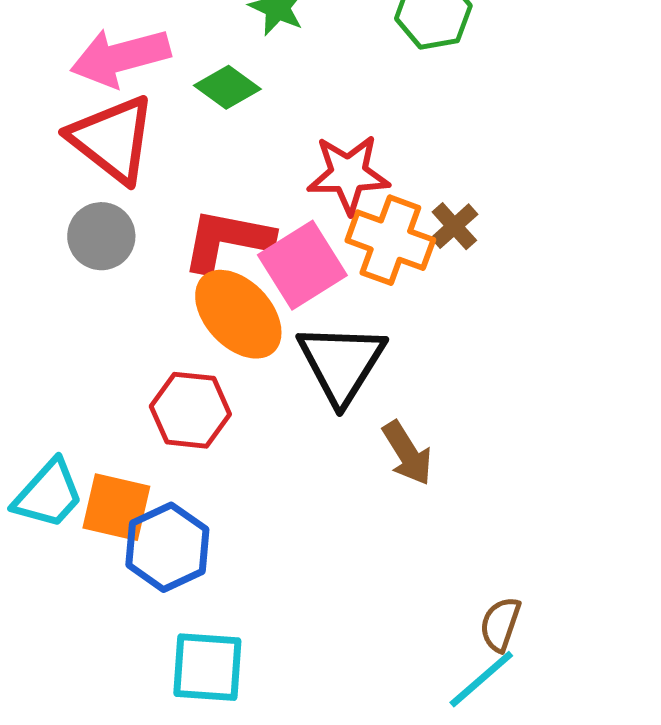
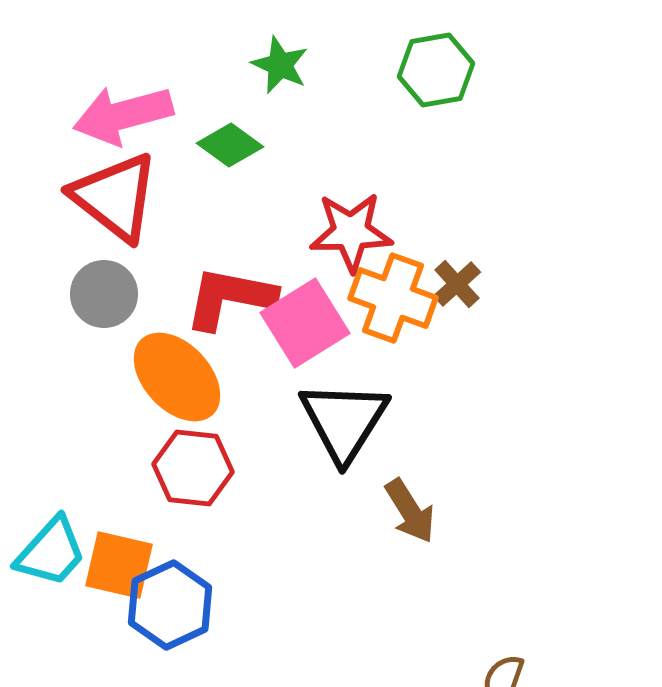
orange ellipse: (238, 314) -> (177, 377), moved

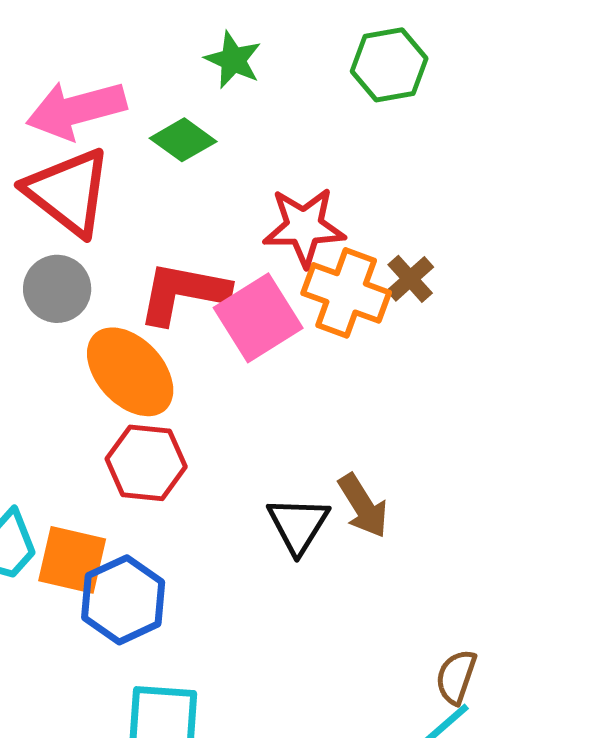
black triangle: (344, 421) -> (298, 525), moved, size x0.7

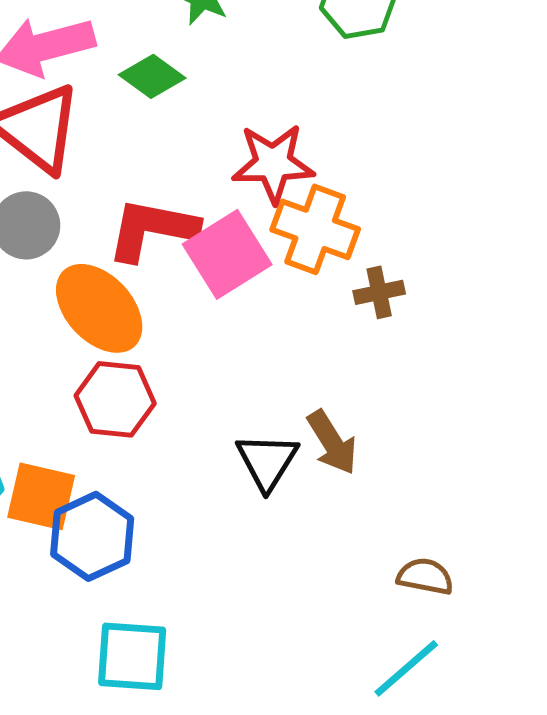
brown cross: (410, 279) -> (379, 292), moved, turned 30
brown semicircle: (456, 677) -> (425, 576), moved, turned 82

